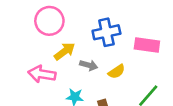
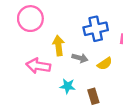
pink circle: (49, 21) -> (30, 19), moved
yellow arrow: (65, 51) -> (59, 46), turned -60

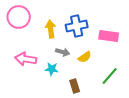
yellow arrow: (59, 46) -> (51, 29), moved
cyan star: (68, 86) -> (52, 69), moved

